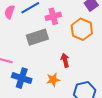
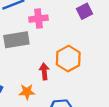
orange hexagon: (82, 29) -> (68, 59), moved

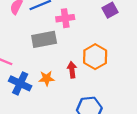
orange star: (27, 92) -> (47, 78), moved

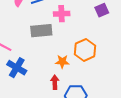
red arrow: (72, 70) -> (55, 82), moved
orange star: (47, 78) -> (62, 62), moved

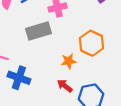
red arrow: (55, 82) -> (65, 86), turned -40

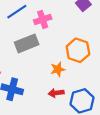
red arrow: (65, 86) -> (56, 93), turned -40

